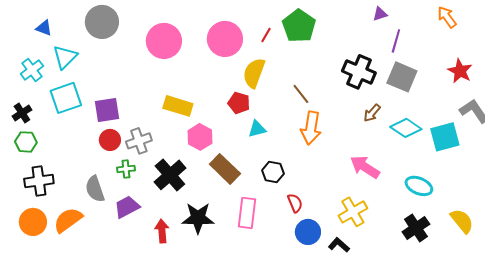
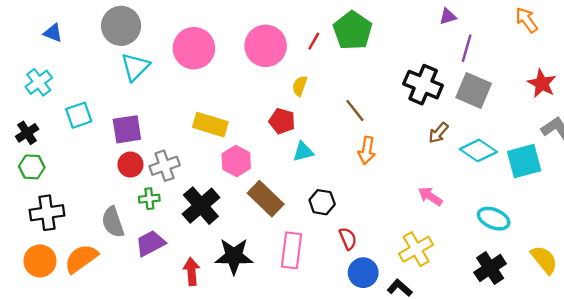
cyan triangle: (65, 57) -> (135, 67), moved
yellow semicircle: (254, 73) -> (300, 86), size x0.6
cyan square: (66, 98) -> (79, 115), size x0.7
orange arrow: (311, 128) -> (367, 150), size x0.7
pink arrow: (365, 167) -> (430, 196), size x0.7

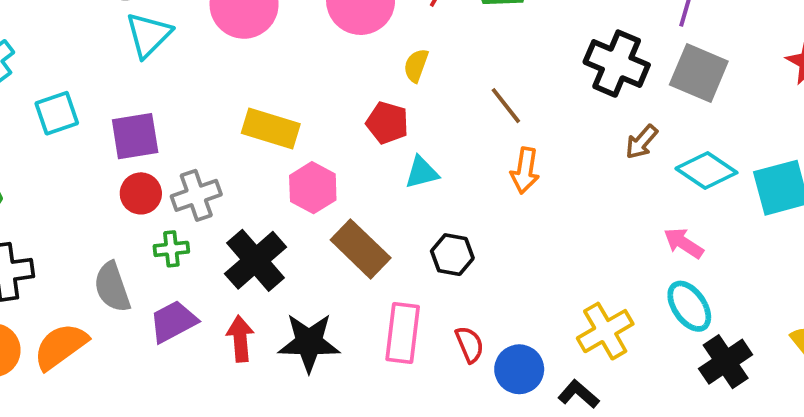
pink arrow: (430, 196) -> (684, 243), moved
cyan ellipse: (494, 219) -> (689, 306), moved, turned 32
red semicircle: (348, 239) -> (470, 344), moved
red arrow: (192, 271) -> (240, 339), moved

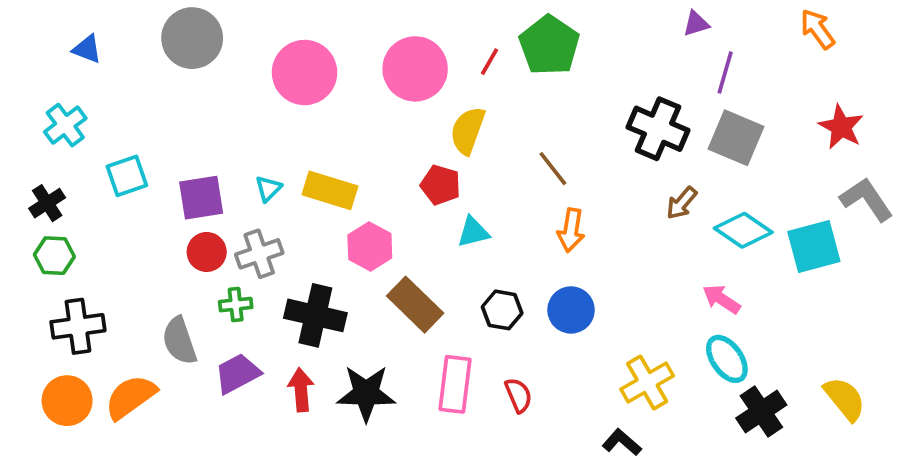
cyan triangle: (148, 35) -> (268, 189), moved, size x0.6
yellow semicircle: (416, 65) -> (468, 131), size x1.5
black cross: (255, 260) -> (315, 315), turned -36
blue circle: (519, 369) -> (571, 310), moved

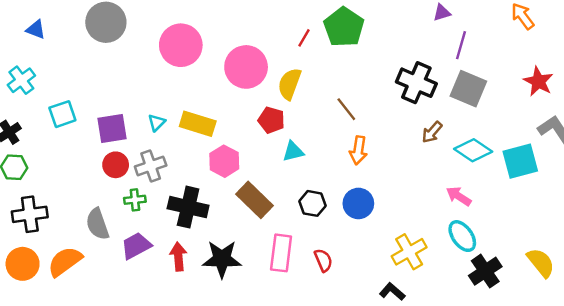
pink circle: (415, 69) -> (246, 67), moved

